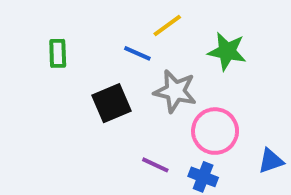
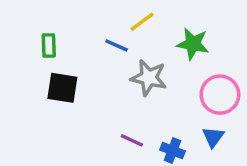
black square: (111, 103) -> (62, 88), moved, turned 32
pink circle: (215, 131) -> (220, 95), moved
blue triangle: (271, 161) -> (213, 137), moved, turned -35

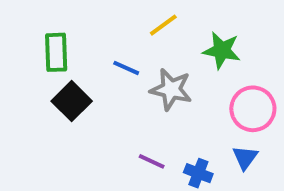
green rectangle: (49, 45) -> (56, 52), size x1.4
blue line: (117, 45) -> (126, 68), moved
black square: (62, 88) -> (72, 101), turned 36

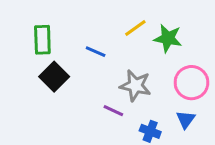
yellow line: (163, 25) -> (135, 28), moved
gray star: (171, 89) -> (135, 86), moved
purple line: (152, 161) -> (113, 111), moved

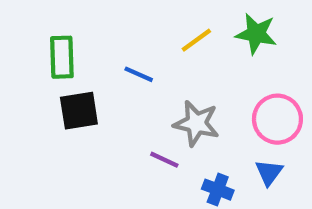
green star: (168, 38) -> (256, 34), moved
black square: (54, 77) -> (79, 111), turned 36

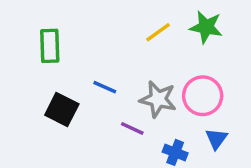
blue line: (139, 74) -> (105, 87), moved
black square: (79, 111) -> (62, 110), moved, turned 36
pink circle: (277, 119) -> (203, 96), moved

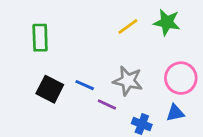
blue line: (105, 87) -> (85, 85), moved
pink circle: (203, 96) -> (181, 78), moved
blue triangle: (216, 139) -> (175, 113), turned 42

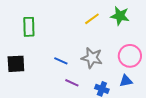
black square: (50, 89) -> (16, 64), moved, turned -30
purple line: (107, 105) -> (72, 83), moved

